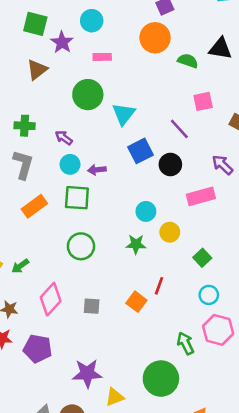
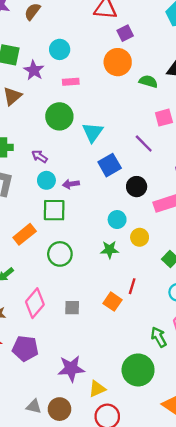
black circle: (170, 164) -> (137, 187), moved
orange rectangle: (34, 206) -> (25, 234), moved

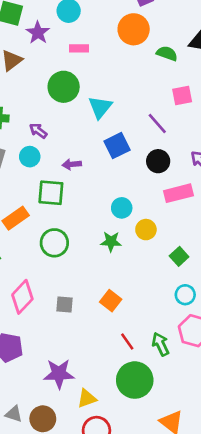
cyan circle: (46, 180) -> (30, 157), moved
black circle: (137, 187) -> (158, 161), moved
red line: (132, 286) -> (127, 342), moved, turned -56

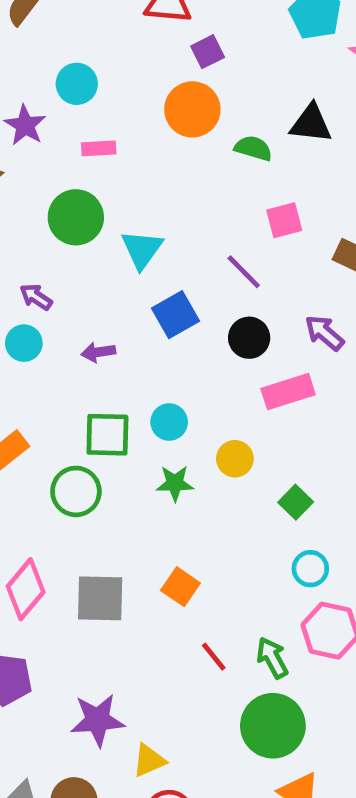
green square: (51, 193) -> (107, 435), moved
cyan circle: (122, 208) -> (169, 422), moved
gray square: (64, 304) -> (100, 598), size x1.6
green circle: (135, 380) -> (273, 726), moved

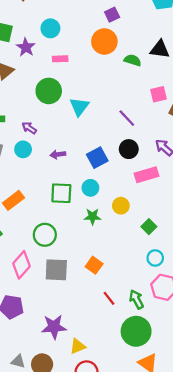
pink square: (284, 220) -> (158, 94), moved
blue square: (175, 315) -> (97, 158), moved
green circle: (76, 491) -> (45, 235), moved

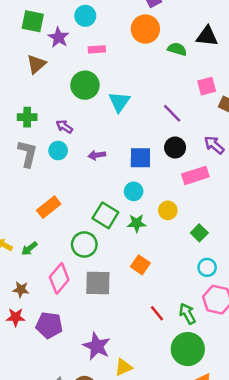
blue square: (97, 158) -> (140, 158), turned 30
green square: (61, 193) -> (105, 215), moved, turned 30
orange square: (94, 265) -> (140, 265), moved
purple star: (54, 327) -> (97, 346), turned 30

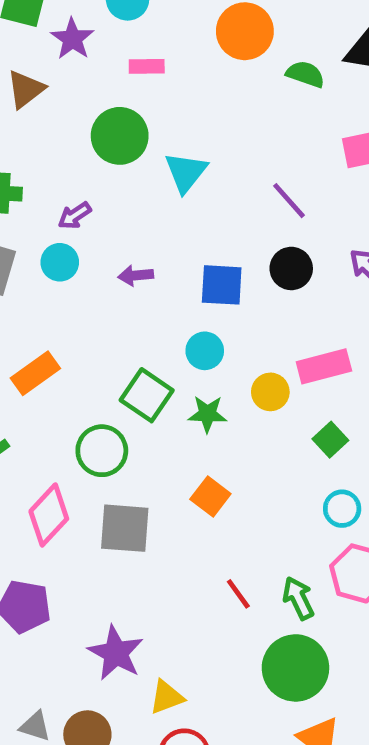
purple arrow: (64, 127) -> (75, 216), turned -70
pink rectangle: (195, 175) -> (324, 366), moved

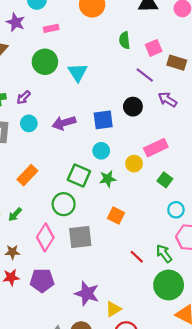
green semicircle: (305, 74) -> (125, 40), moved, turned -105
purple line: (289, 201) -> (145, 75), moved
purple arrow: (75, 216) -> (24, 97), moved
purple arrow: (136, 275) -> (64, 123), size x1.5

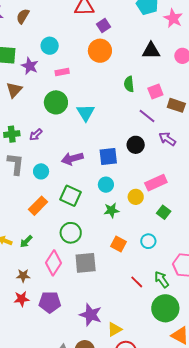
cyan circle: (29, 123) -> (41, 171), moved
green square: (79, 176) -> (71, 196), moved
cyan circle: (176, 210) -> (148, 241), moved

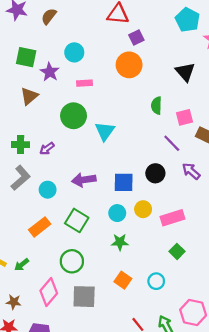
black triangle: (151, 51) -> (185, 72), turned 42
gray L-shape: (16, 164) -> (21, 178), turned 35
yellow circle: (136, 197) -> (143, 209), moved

